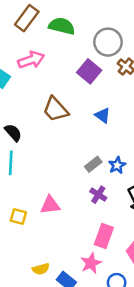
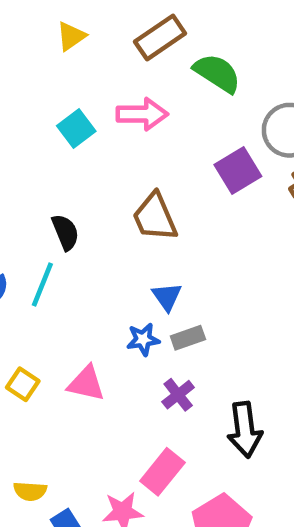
blue triangle: (103, 115) -> (167, 297), moved
blue star: (117, 165) -> (143, 339), moved

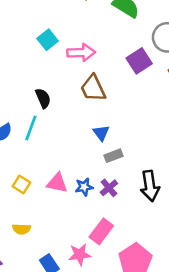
pink arrow: (142, 114) -> (81, 52), moved
blue star: (143, 339) -> (84, 187), moved
black arrow: (245, 430) -> (150, 186), moved
yellow semicircle: (30, 491) -> (22, 229), moved

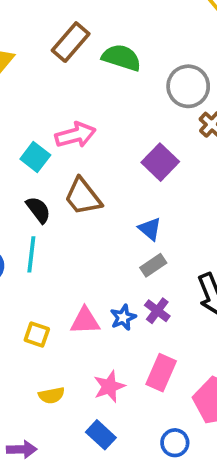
cyan square: (48, 40) -> (35, 157), moved
purple square: (139, 61) -> (160, 162), moved
brown trapezoid: (93, 88) -> (83, 197), moved
blue triangle: (101, 133) -> (150, 229), moved
pink star: (80, 255) -> (109, 386), moved

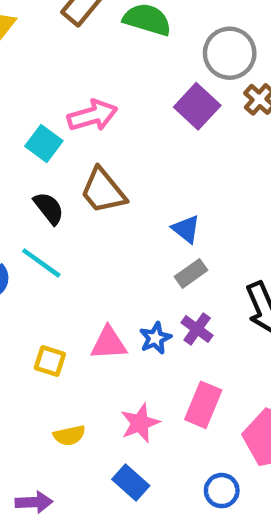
purple square: (160, 162) -> (197, 106), moved
cyan line: (31, 254) -> (41, 263), turned -60

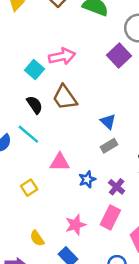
purple cross: (197, 329) -> (117, 187), moved
pink triangle: (109, 343) -> (60, 162), moved
yellow square: (50, 361) -> (29, 188), turned 35
yellow semicircle: (69, 435) -> (37, 238), moved, turned 63

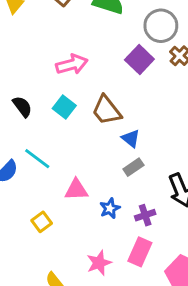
cyan square: (35, 70) -> (64, 107), moved
brown trapezoid: (65, 98) -> (107, 110), moved
black semicircle: (35, 105) -> (22, 107), moved
purple cross: (117, 187) -> (145, 215), turned 35

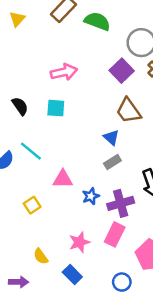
cyan square: (64, 107) -> (56, 108), turned -36
brown trapezoid: (107, 110) -> (129, 111), moved
purple cross: (145, 215) -> (121, 203), size x1.5

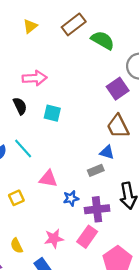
pink arrow: (64, 72) -> (35, 78), moved
blue triangle: (111, 137) -> (107, 152), moved, turned -35

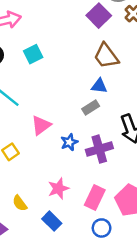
cyan square: (52, 113) -> (33, 54), turned -30
pink triangle: (48, 179) -> (41, 125), turned -36
pink rectangle: (87, 237) -> (95, 197), moved

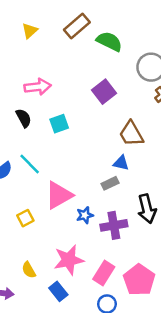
purple square: (99, 16) -> (104, 92), moved
pink triangle: (41, 125) -> (59, 195), size x1.4
pink star: (58, 189) -> (69, 260), size x1.4

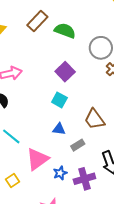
cyan square: (59, 124) -> (59, 100), moved, turned -35
brown trapezoid: (131, 134) -> (94, 119), moved
blue triangle: (121, 163) -> (59, 129), moved

